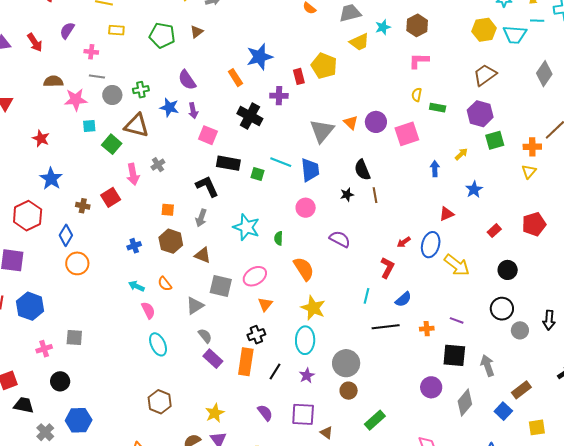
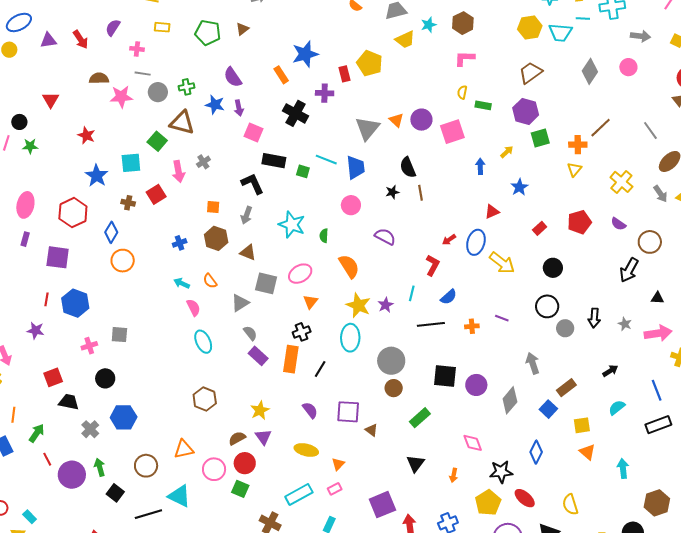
cyan square: (89, 126) -> (131, 163), moved, size x1.5
black square: (454, 355) -> (445, 376), moved
purple star: (307, 376) -> (386, 305), moved

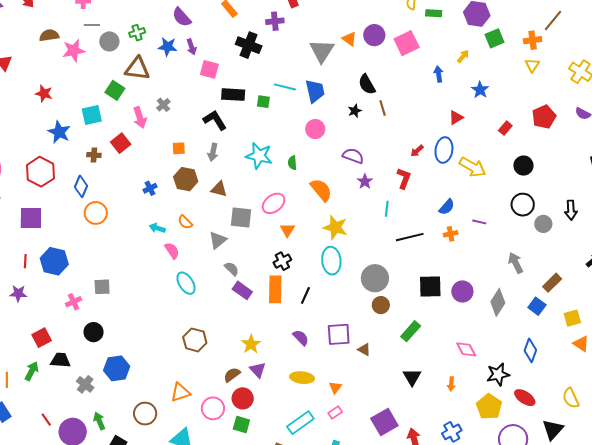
blue semicircle: (449, 297) -> (447, 207), moved
purple star: (386, 305) -> (365, 181), moved
green arrow: (37, 433) -> (32, 371), moved

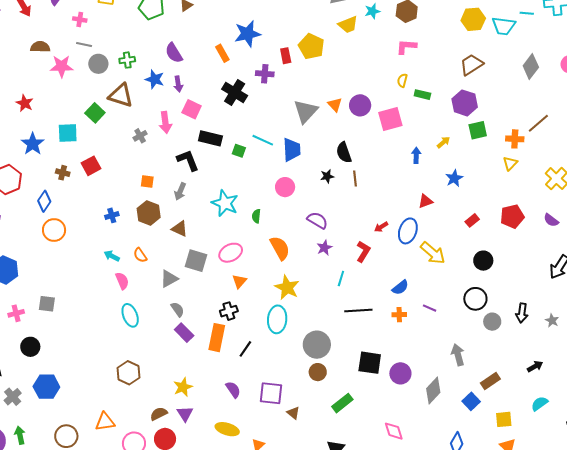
pink arrow: (140, 118) -> (165, 122), moved

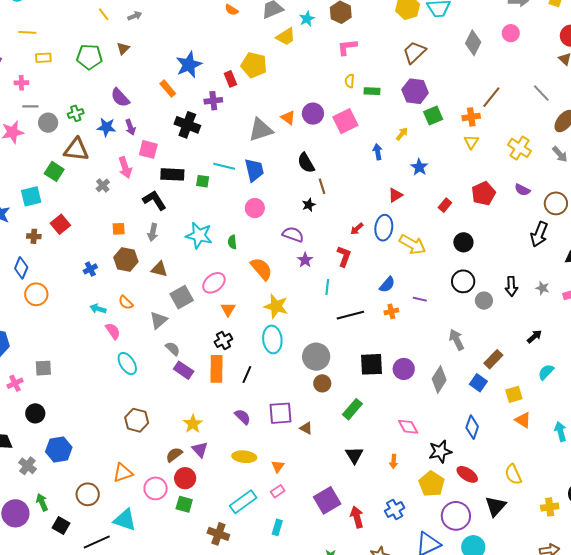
gray triangle: (306, 111) -> (261, 130), turned 40
black star: (327, 176) -> (309, 205), moved
gray square: (196, 261) -> (182, 297), turned -35

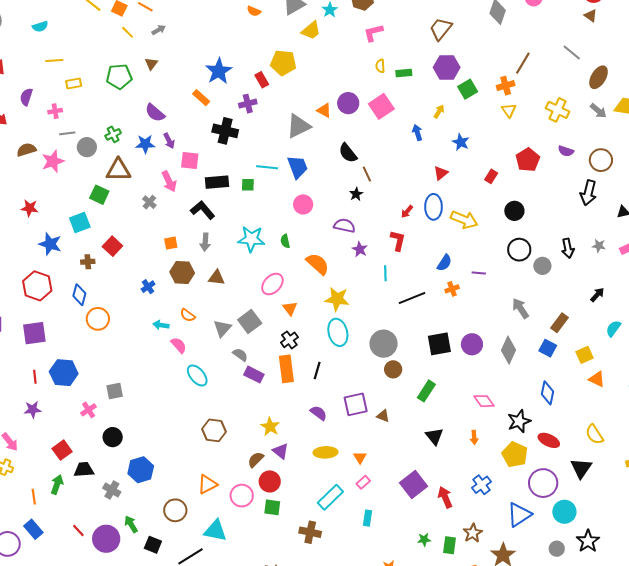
gray square: (182, 297) -> (250, 322), moved

